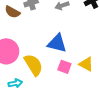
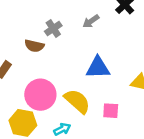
pink square: (64, 67) -> (111, 111), moved

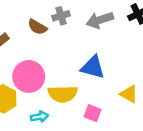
gray arrow: (91, 21) -> (100, 20), size x1.5
yellow semicircle: (77, 101) -> (63, 94), turned 120

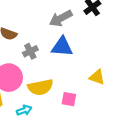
gray cross: (61, 16) -> (30, 51), moved
blue triangle: (93, 67) -> (62, 47), moved

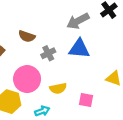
yellow semicircle: (40, 87) -> (58, 88), size x0.7

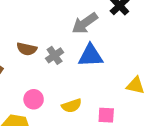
gray cross: (48, 53) -> (55, 55), moved
pink circle: (27, 79) -> (34, 99), size x0.6

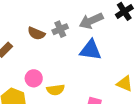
gray cross: (55, 55) -> (60, 29), moved
yellow semicircle: (72, 106) -> (56, 90), moved

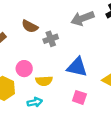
gray cross: (60, 29) -> (51, 39), moved
blue triangle: (91, 50) -> (77, 67), moved

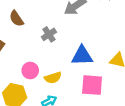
brown semicircle: (30, 26) -> (16, 19), moved, turned 42
pink square: (79, 97) -> (92, 85), size x1.5

